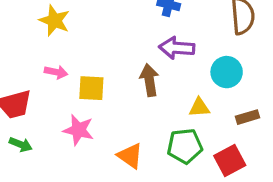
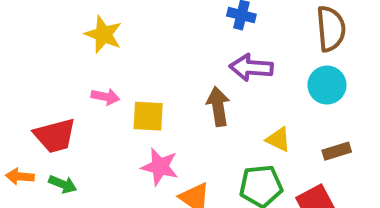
cyan circle: (227, 72) -> (327, 85), moved
yellow triangle: (199, 107) -> (278, 139), turned 30
pink star: (79, 130) -> (160, 167), moved

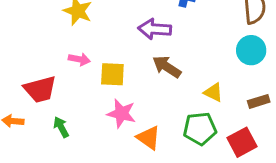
purple arrow: (251, 68) -> (155, 29), moved
brown arrow: (218, 106) -> (167, 67), turned -48
green arrow: (63, 184) -> (61, 127), moved, turned -140

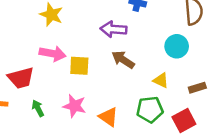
cyan circle: (251, 50) -> (177, 46), moved
pink arrow: (79, 59) -> (53, 54), size x1.5
pink star: (121, 113) -> (74, 106), moved

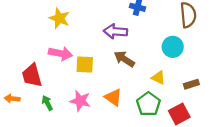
red trapezoid: (21, 78) -> (32, 75), turned 90
green pentagon: (150, 110) -> (148, 104), turned -30
orange triangle: (109, 117) -> (113, 97), moved

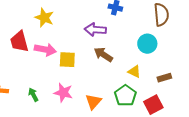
red trapezoid: (32, 75) -> (19, 42), moved
orange triangle: (113, 97) -> (93, 102), moved, turned 36

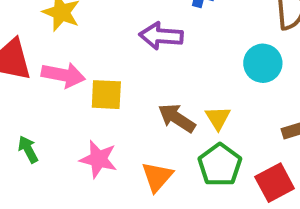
brown arrow: (103, 55) -> (177, 118), moved
yellow triangle: (134, 72) -> (218, 118), moved, turned 32
green arrow: (33, 95) -> (28, 149), moved

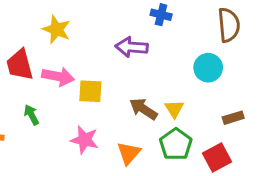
green arrow: (28, 149) -> (31, 115), moved

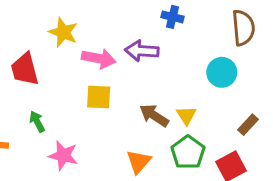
pink arrow: (58, 77) -> (99, 58), moved
brown rectangle: (233, 118) -> (248, 125), turned -30
pink star: (84, 140) -> (63, 155), moved

